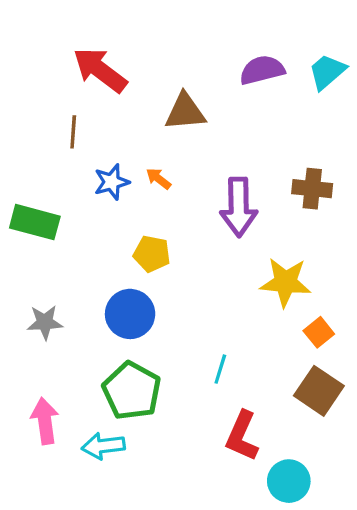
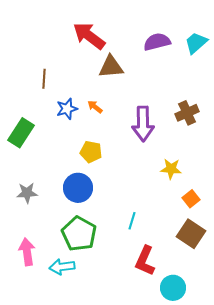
red arrow: (100, 70) -> (89, 36), moved
brown cross: (312, 189) -> (187, 113), turned -30
green rectangle: (35, 222) -> (21, 133), turned -72
yellow star: (285, 282) -> (171, 169), size x0.7

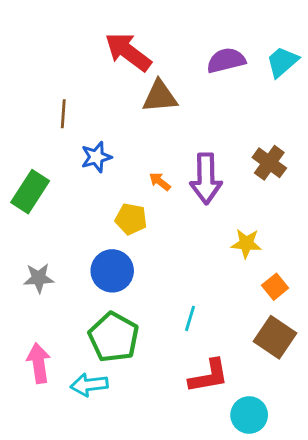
orange arrow: (95, 107) -> (160, 182), moved
brown cross: (187, 113) -> (269, 163), turned -30
red L-shape: (145, 261) -> (209, 376), turned -124

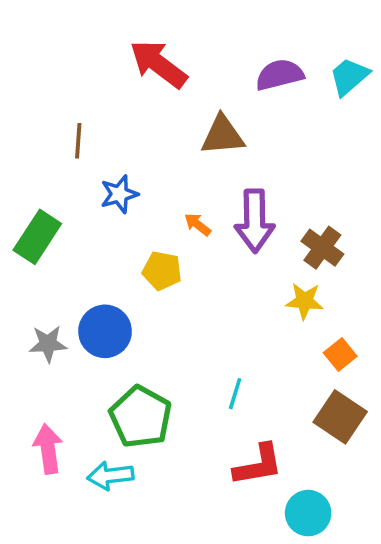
brown triangle: (160, 96) -> (223, 135), moved
brown cross: (269, 163) -> (322, 248), moved
blue circle: (112, 271) -> (105, 331), moved

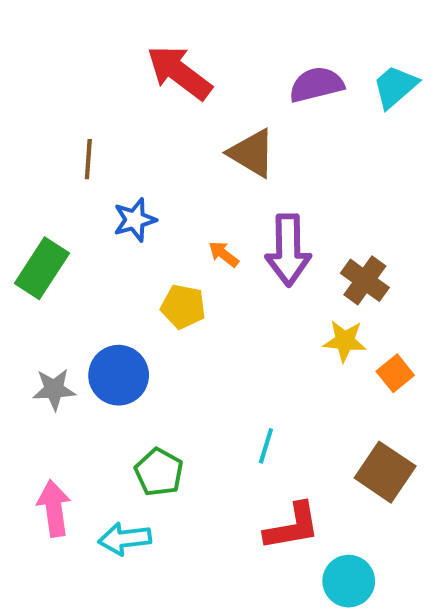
brown triangle: (223, 135) -> (252, 153), turned 36
orange square: (340, 354) -> (395, 373), moved
green pentagon: (141, 417) -> (159, 472), size x0.7

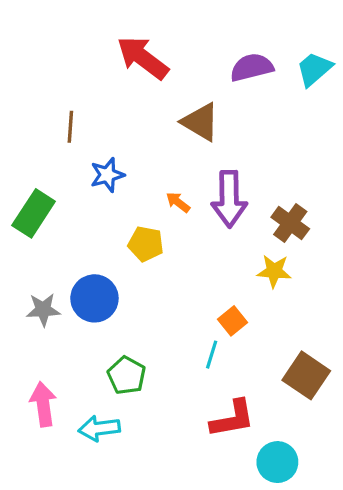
orange square: (395, 373) -> (232, 321), moved

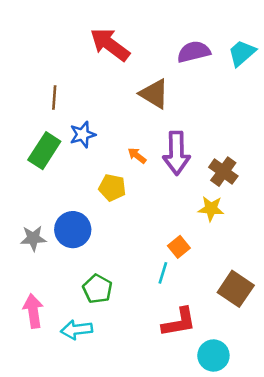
green rectangle: (34, 213) -> (44, 151), moved

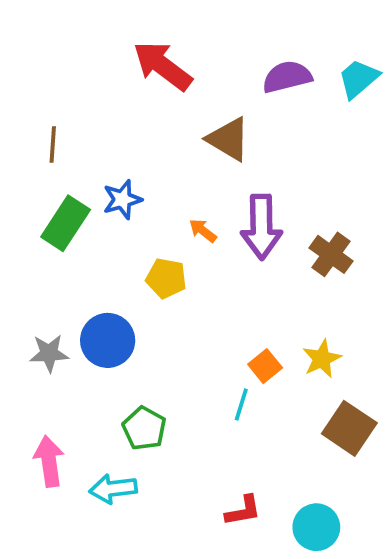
brown line: (54, 98) -> (53, 145), moved
yellow star: (211, 209) -> (322, 359), moved, turned -30
red L-shape: (179, 322) -> (243, 511), moved, size x0.7

